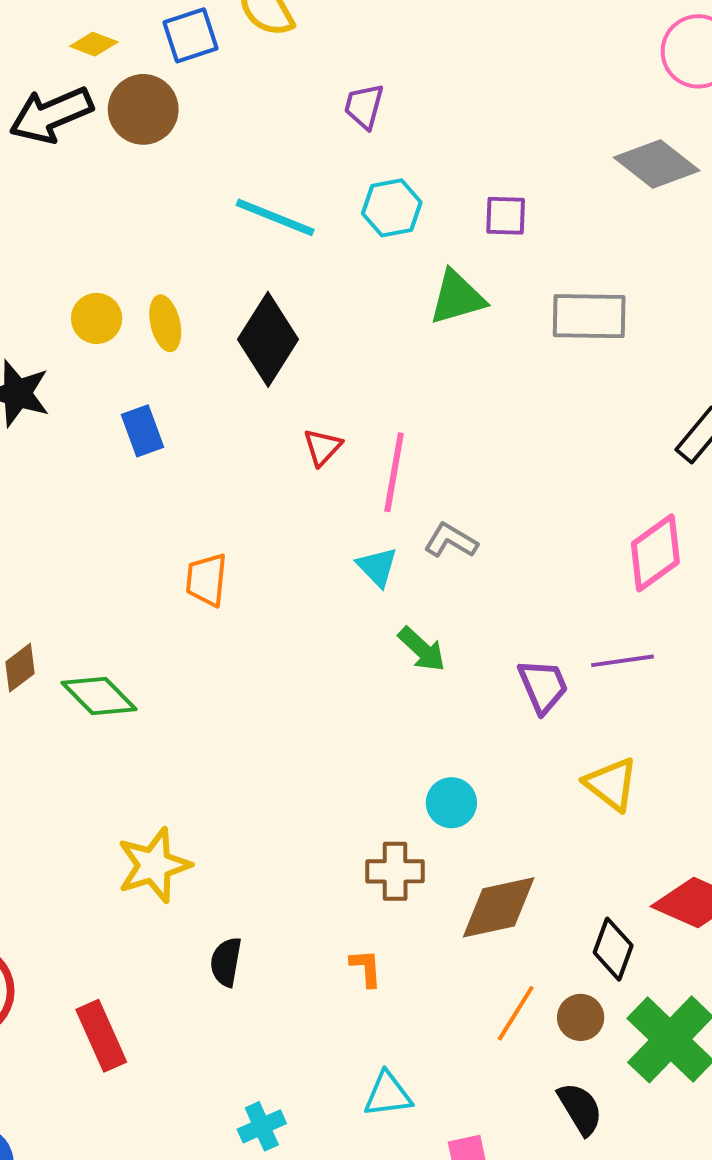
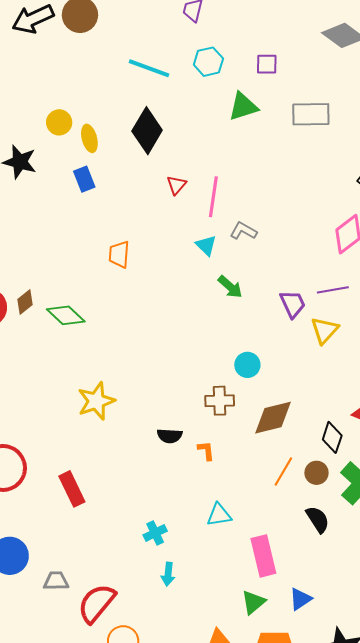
yellow ellipse: (165, 323) -> (89, 138), moved
yellow triangle: (611, 784) -> (325, 330), moved, turned 36
black semicircle: (226, 962) -> (170, 436), moved, turned -95

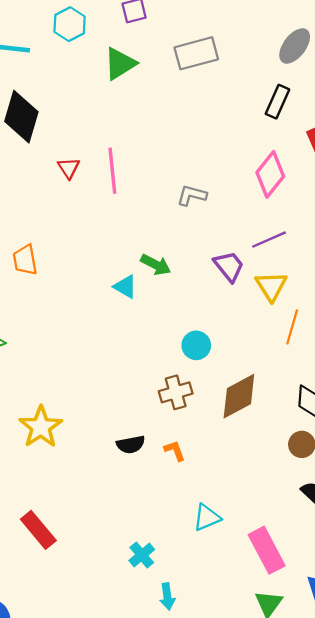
gray L-shape: (243, 231) -> (192, 195), moved
cyan triangle: (206, 245) -> (125, 287), moved
orange line: (283, 472) -> (292, 327), moved

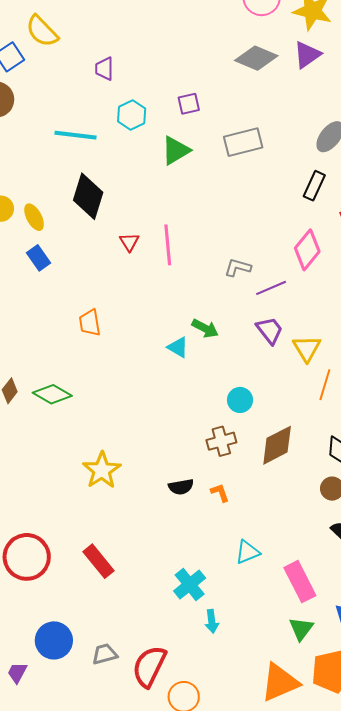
purple line: (269, 240) -> (271, 288), moved
cyan cross: (142, 555) -> (190, 584), size x1.4

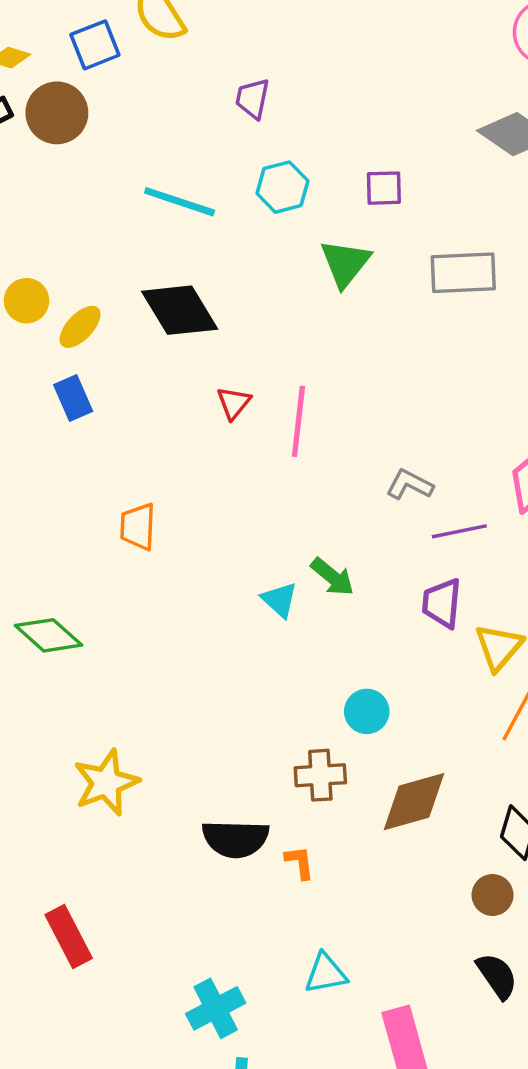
green triangle: (176, 150) -> (345, 263), turned -32
black diamond: (88, 196) -> (180, 310), turned -60
yellow ellipse: (34, 217) -> (80, 327), turned 60
purple trapezoid: (270, 330) -> (442, 603), turned -148
black semicircle: (181, 487) -> (235, 839), size x1.5

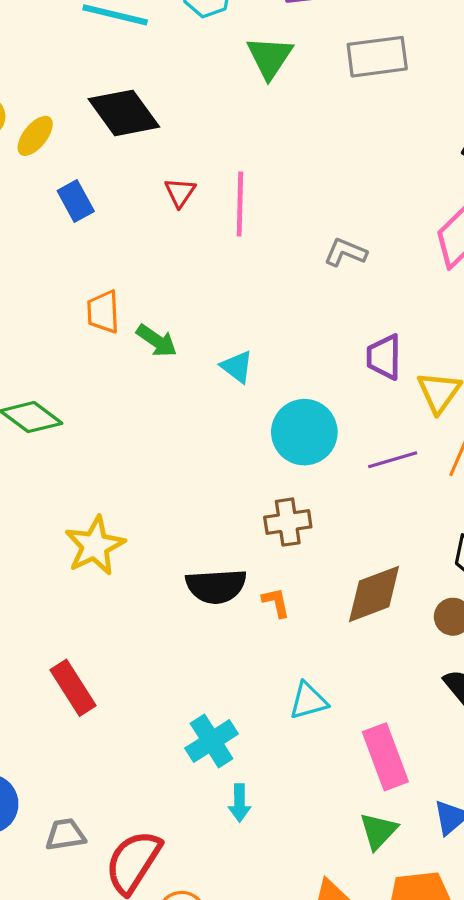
blue rectangle: (73, 398) -> (76, 201), moved
purple line: (459, 531) -> (393, 460), moved
green arrow: (332, 577) -> (157, 341), moved
cyan circle: (367, 711) -> (304, 432), moved, size x1.6
brown diamond: (414, 802) -> (374, 594), moved

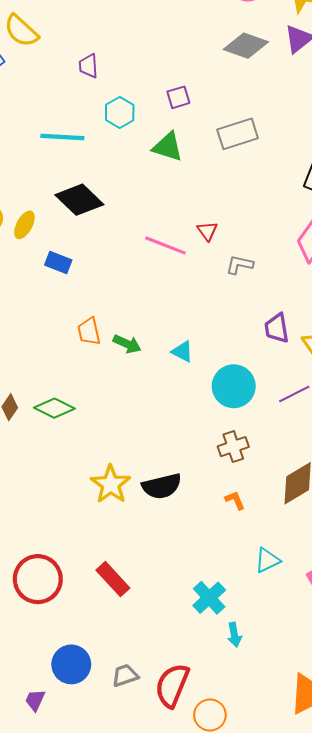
green triangle: (270, 57) -> (168, 147), turned -36
red triangle: (180, 192) -> (207, 231), moved
blue rectangle: (76, 201) -> (58, 263), turned -30
pink line: (240, 204) -> (165, 245), turned -60
black semicircle: (216, 586) -> (162, 486), moved

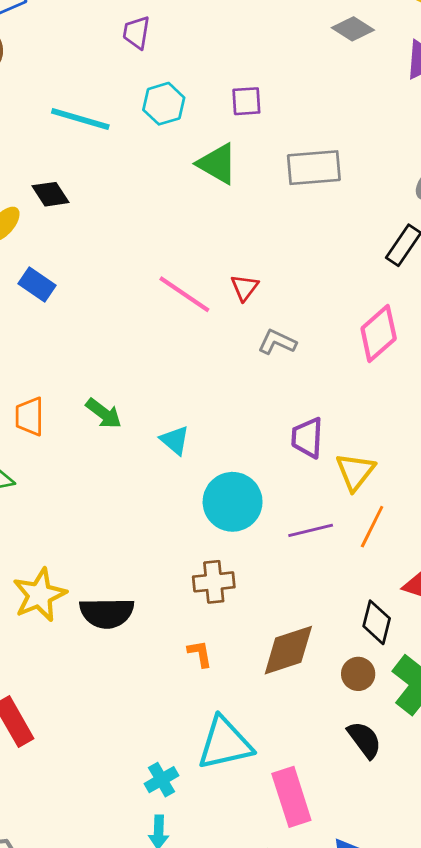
gray diamond: (246, 46) -> (353, 29), moved, size x0.7
black diamond: (79, 200) -> (50, 194), moved, size x0.6
orange trapezoid: (89, 331) -> (30, 416), moved
cyan triangle: (267, 560) -> (225, 743), size x1.6
cyan cross: (209, 598) -> (162, 780), moved, size x0.7

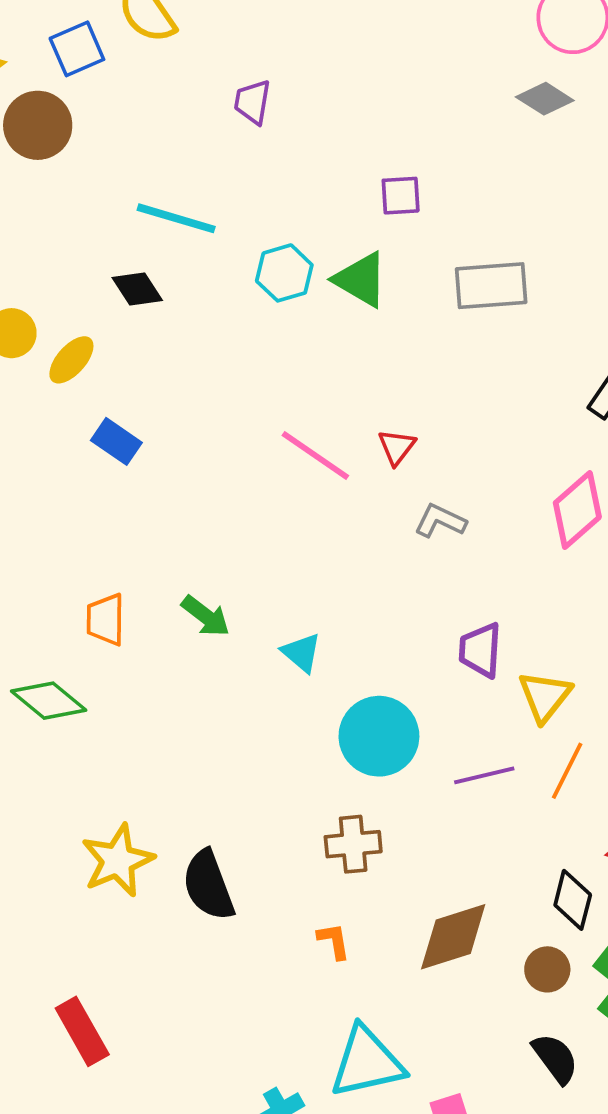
cyan hexagon: (164, 104) -> (284, 273), moved
black diamond: (50, 194) -> (137, 289), moved
black semicircle: (107, 613) -> (208, 885), turned 70

